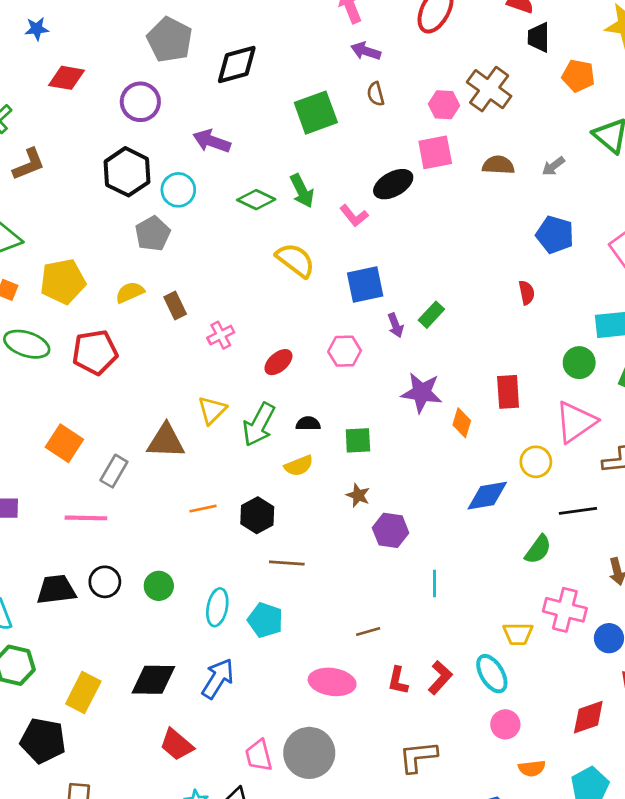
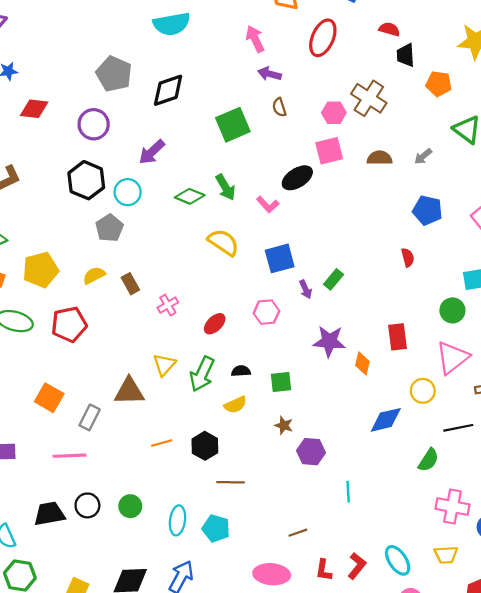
purple arrow: (212, 141) -> (152, 152), turned -60
yellow trapezoid: (518, 634) -> (446, 555), moved

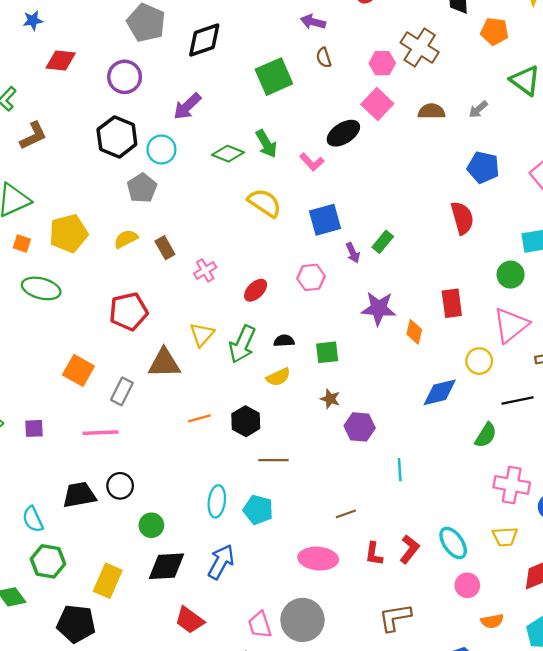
pink square: (329, 151) -> (377, 104), turned -32
red semicircle: (408, 257) -> (462, 218), size x1.6
red pentagon: (69, 324) -> (129, 311), moved
green circle: (130, 506) -> (151, 525), moved

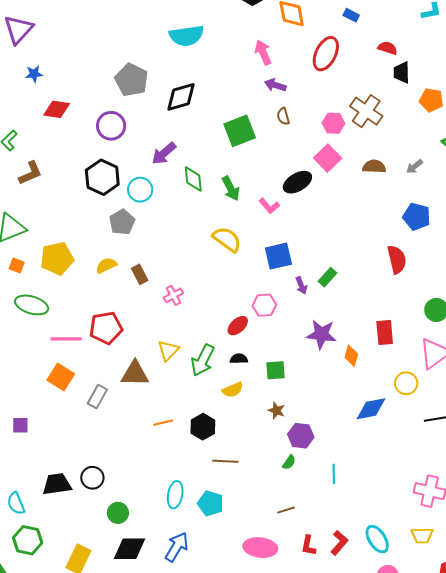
green diamond: (228, 154) -> (193, 179), moved, turned 60
red ellipse: (256, 290) -> (238, 326), moved
pink line: (101, 433) -> (66, 339), moved
green semicircle: (486, 435) -> (289, 462), moved, size x0.7

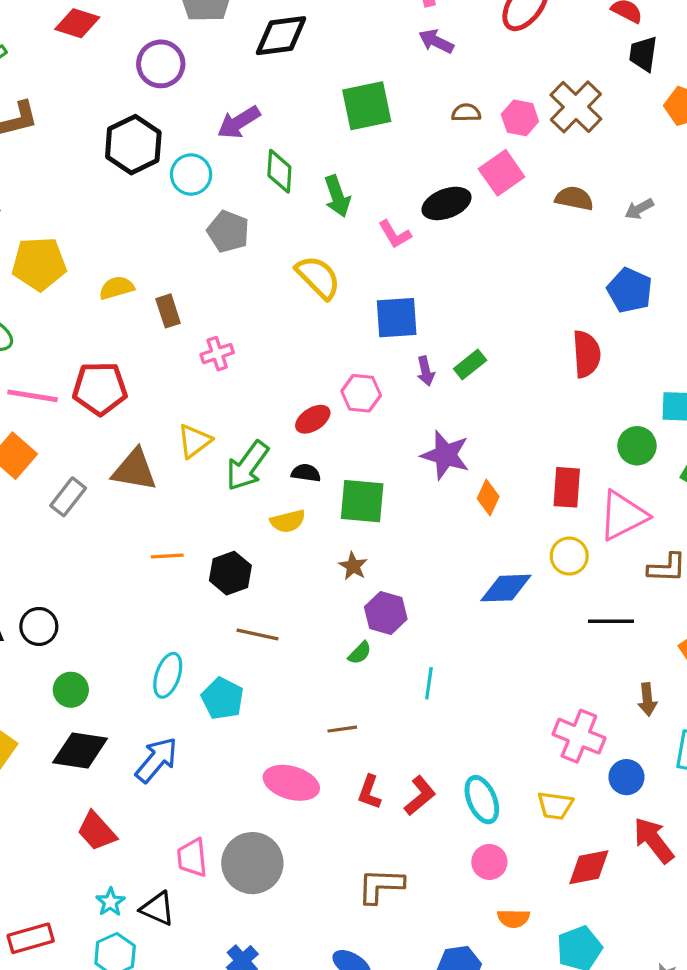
brown semicircle: (283, 116) -> (466, 113), moved, turned 96
gray pentagon: (122, 222) -> (228, 231), moved, turned -30
red rectangle: (385, 333) -> (567, 487), moved
green square: (276, 370) -> (362, 501), size x1.4

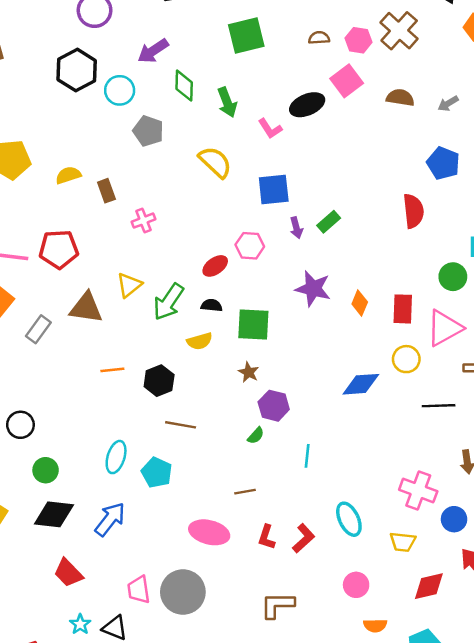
orange diamond: (488, 498) -> (360, 303), moved
cyan ellipse: (482, 800) -> (349, 519), moved

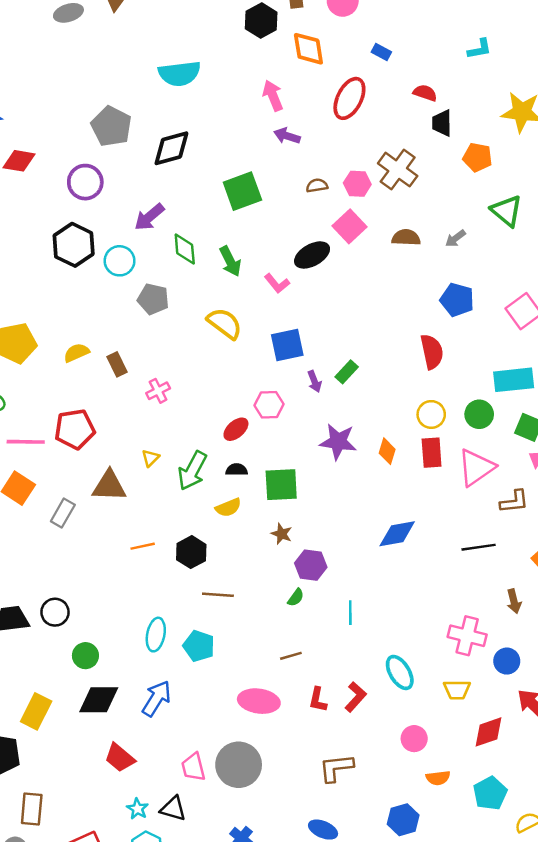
yellow triangle: (129, 285) -> (150, 458), size x0.7
yellow circle: (406, 359) -> (431, 414), moved

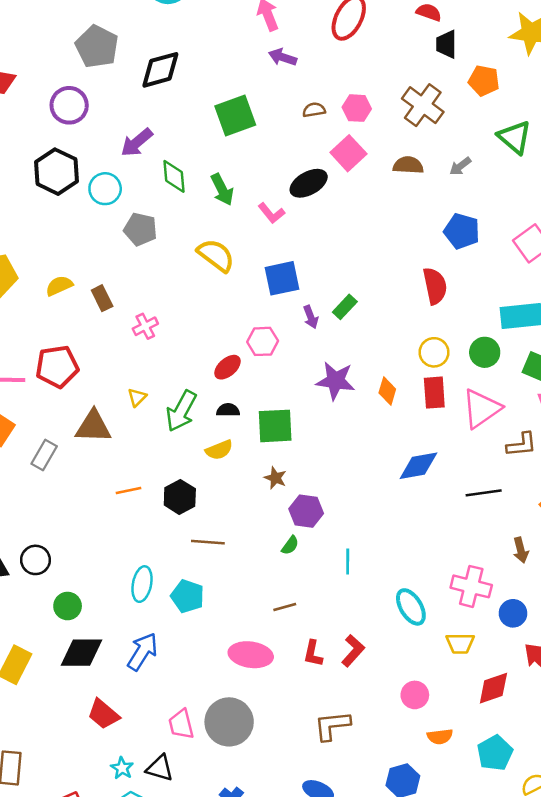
brown cross: (398, 170) -> (423, 105), moved
blue diamond: (397, 534) -> (418, 466), moved
cyan ellipse: (400, 672) -> (411, 607), moved

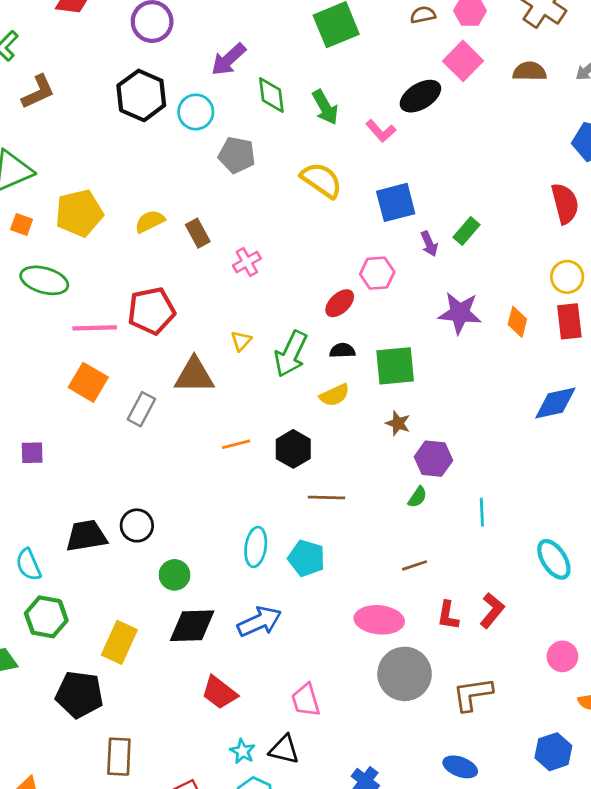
blue arrow: (142, 652) -> (259, 622), turned 36
gray circle: (229, 722) -> (405, 674), moved

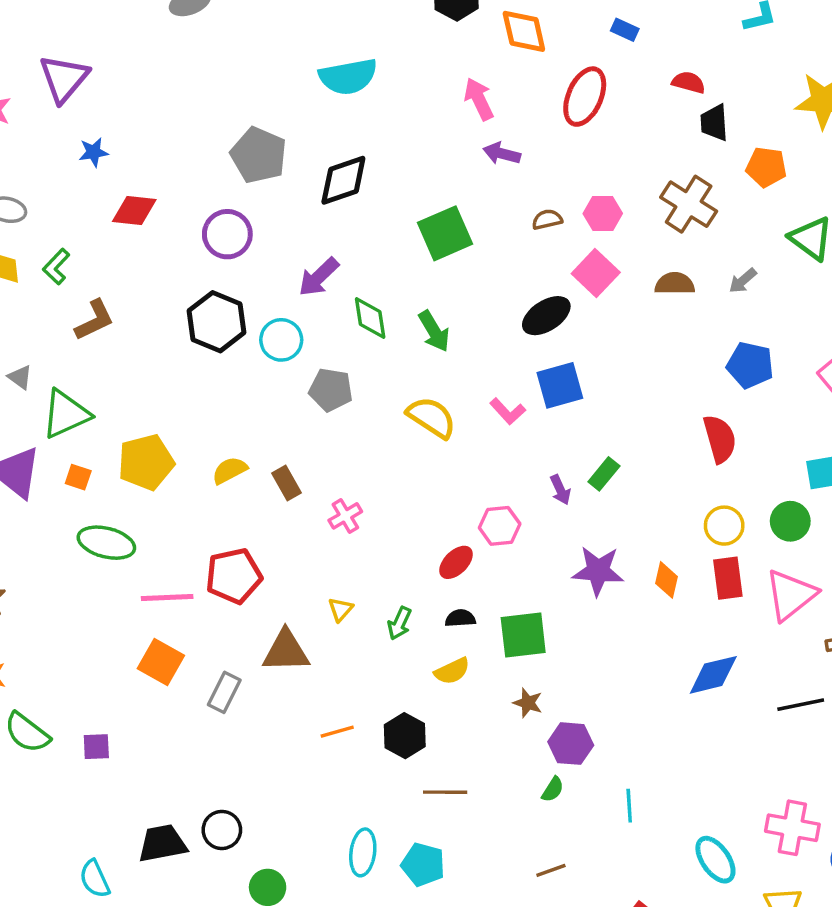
pink L-shape: (381, 131) -> (508, 411), moved
blue square: (396, 202) -> (560, 385), moved
green arrow: (291, 354) -> (399, 623), size x0.6

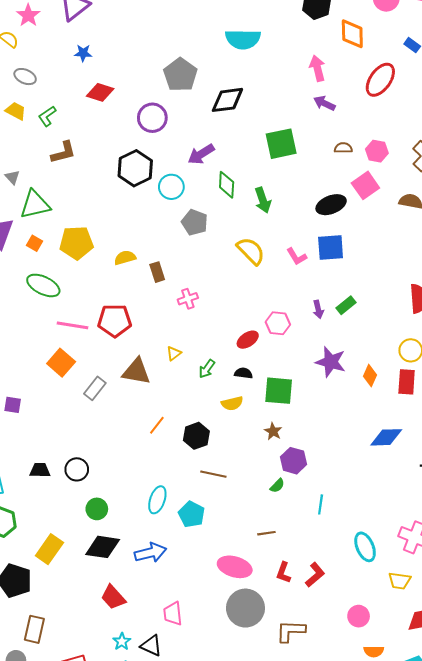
orange line: (337, 732) -> (157, 425), turned -48
black trapezoid: (162, 843) -> (40, 470), size x0.7

